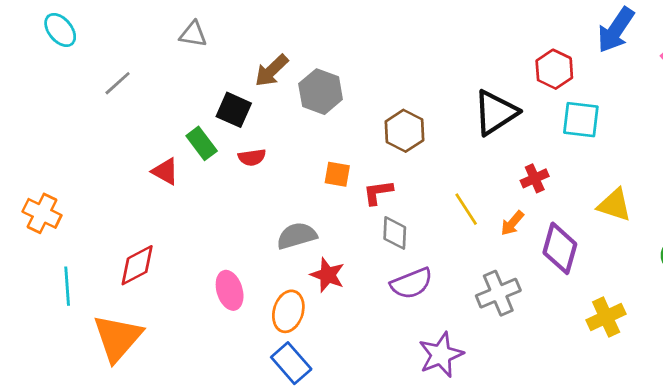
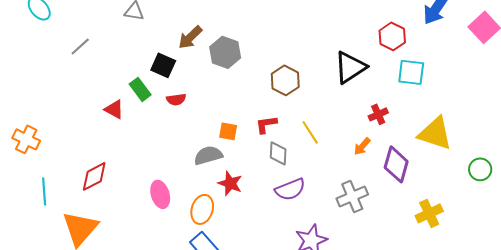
orange square: (337, 174) -> (228, 131), moved
yellow triangle: (614, 205) -> (435, 133), size x1.4
yellow line: (466, 209) -> (310, 132), moved

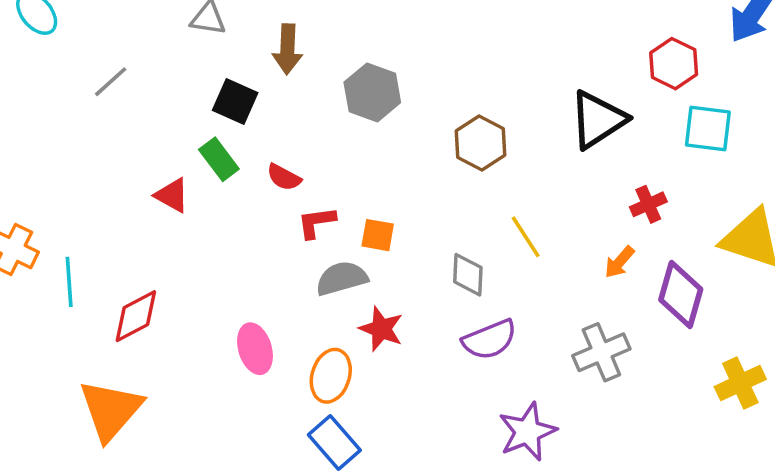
brown arrow: (190, 37) -> (287, 49), moved, turned -44
black square: (163, 65) -> (235, 102), moved
red semicircle: (176, 99) -> (284, 177), turned 36
red L-shape: (266, 124) -> (316, 222), moved
cyan line: (44, 191) -> (69, 282), moved

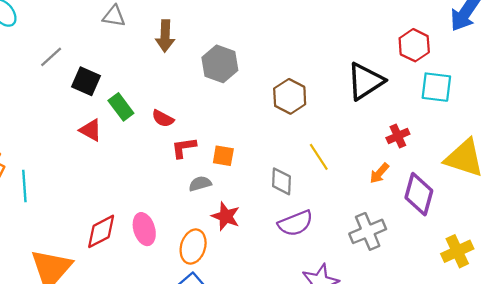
black square: (235, 102) -> (86, 81), moved
gray semicircle: (342, 278) -> (200, 184), size x0.7
red diamond: (136, 316) -> (101, 231), moved

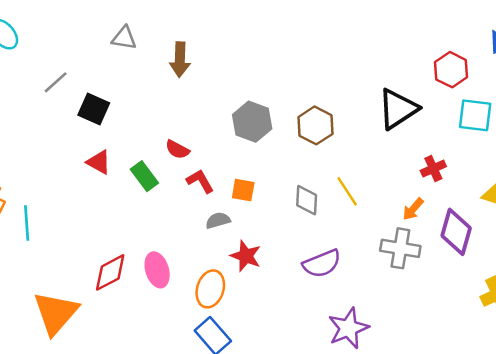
gray hexagon: (220, 64) -> (252, 122), moved
green rectangle: (121, 107) -> (144, 176), moved
red L-shape: (184, 148) -> (200, 181), turned 68
gray diamond: (282, 181) -> (307, 200), moved
gray cross: (368, 231) -> (400, 248), moved, turned 32

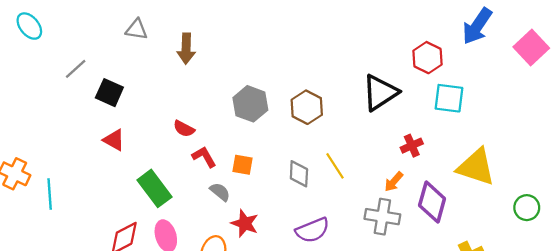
green rectangle: (144, 176) -> (155, 188), moved, size x1.4
gray semicircle: (218, 220) -> (220, 192), turned 55

